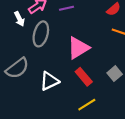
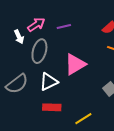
red rectangle: (84, 77) -> (52, 107), moved, turned -48
white triangle: (49, 81) -> (49, 82), moved

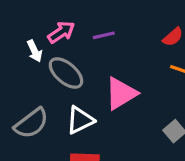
gray ellipse: (39, 51) -> (66, 73), turned -65

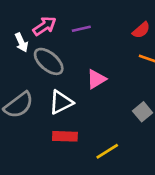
pink triangle: (121, 93) -> (96, 79), size x0.7

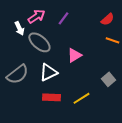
purple line: (81, 29) -> (63, 18), turned -40
yellow line: (107, 151) -> (81, 98), moved

